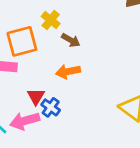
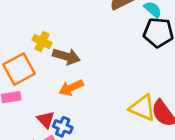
brown arrow: (71, 40) -> (66, 56), size x1.4

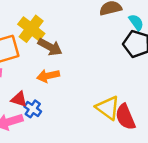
yellow cross: (42, 41) -> (31, 29), size x1.5
red triangle: (46, 120) -> (19, 99), turned -42

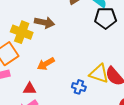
brown arrow: (50, 47) -> (44, 23), moved
blue cross: (33, 109) -> (79, 87), moved

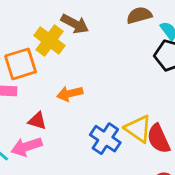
brown arrow: (44, 23) -> (75, 24), moved
blue cross: (79, 87) -> (105, 139), size x1.5

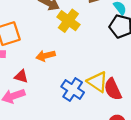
yellow cross: (50, 41) -> (68, 21), moved

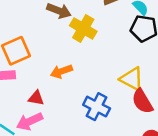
yellow triangle: (97, 82) -> (132, 79), moved

